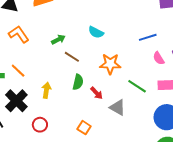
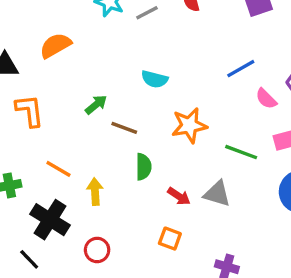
orange L-shape: (19, 34) -> (30, 111), turned 40
orange line: (18, 71) -> (58, 169), moved
red arrow: (97, 93) -> (179, 196), moved

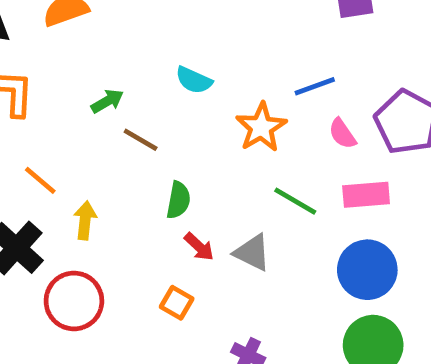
orange star: (189, 125) -> (261, 127), moved, turned -30
green semicircle: (144, 167) -> (178, 200), moved
red circle: (97, 250) -> (74, 301), size x1.6

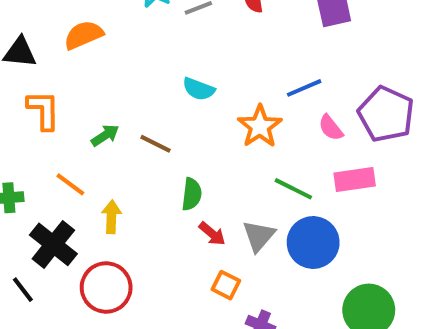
green arrow: (107, 101) -> (105, 135), moved
gray triangle: (252, 253) -> (259, 236), turned 48
blue circle: (367, 270) -> (313, 242), moved
orange square: (177, 303) -> (226, 285), moved

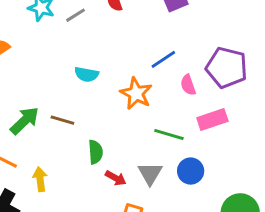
pink semicircle: (331, 128) -> (188, 85), turned 30
green arrow: (105, 135) -> (25, 121), size x1.5
blue circle: (313, 242) -> (191, 171), size x0.7

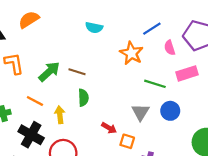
cyan semicircle: (87, 74) -> (94, 28), moved
green semicircle: (96, 152) -> (83, 98), moved
red arrow: (116, 178) -> (109, 128), moved

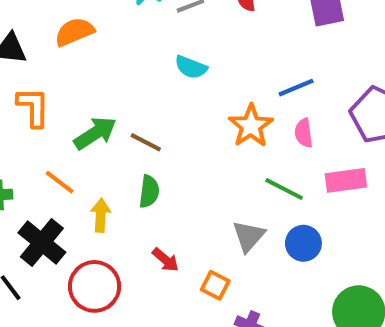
pink semicircle: (170, 48) -> (304, 133), moved
red arrow: (109, 128) -> (166, 260), moved

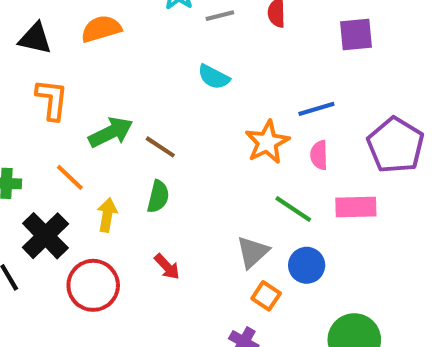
orange square: (215, 285) -> (266, 296), moved

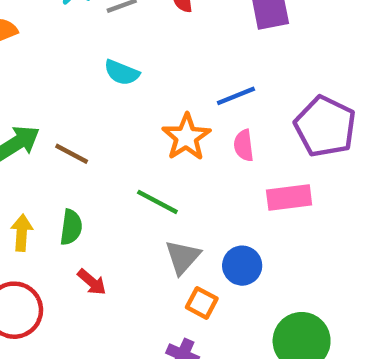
green semicircle: (158, 197) -> (71, 227), moved
green line: (293, 209) -> (157, 202), moved

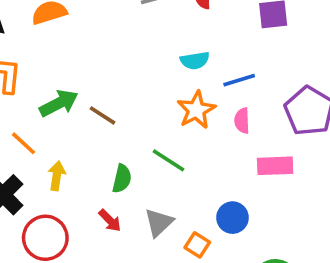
cyan semicircle: (122, 73) -> (195, 60), moved, turned -36
green semicircle: (71, 227) -> (122, 179), moved
gray triangle: (183, 257) -> (159, 223), moved

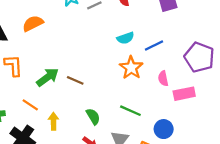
pink semicircle: (242, 121) -> (163, 78), moved
green line: (168, 160) -> (130, 111), moved
green semicircle: (122, 179) -> (93, 116), turned -35

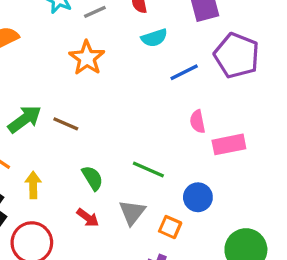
cyan semicircle: (125, 38) -> (154, 38), moved
purple pentagon: (199, 57) -> (237, 55), moved
orange star: (131, 68) -> (87, 58), moved

